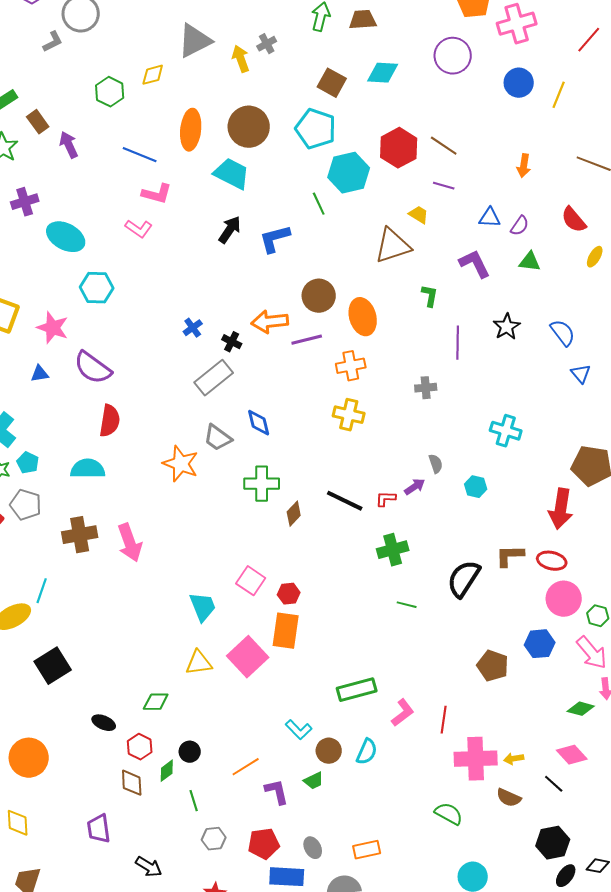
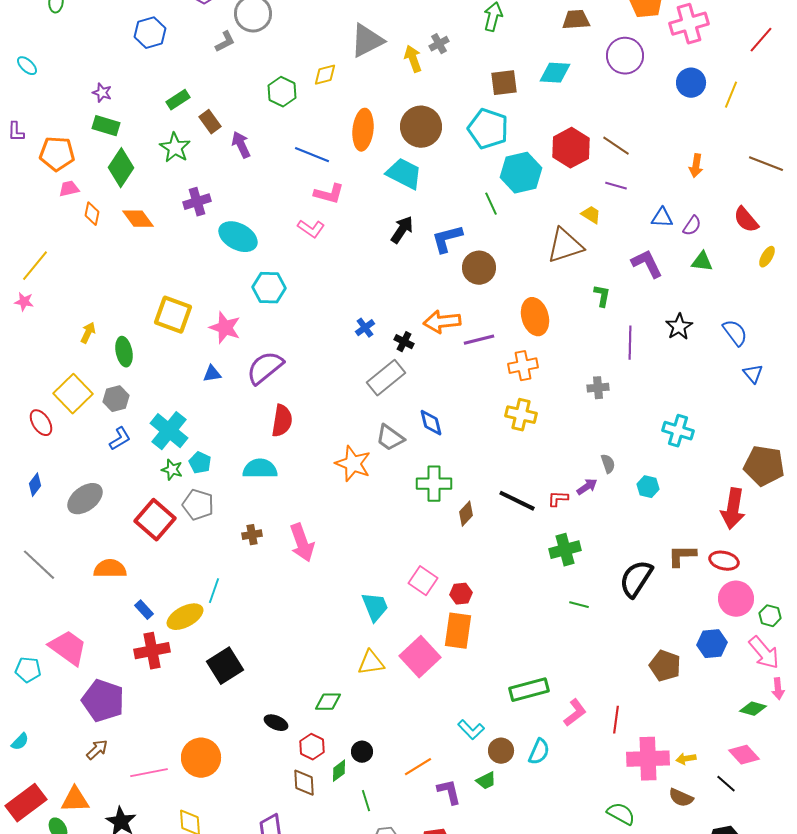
brown trapezoid: (363, 20) -> (576, 20), moved
brown square: (332, 83) -> (504, 83), turned -36
brown circle: (319, 296) -> (479, 268), moved
purple semicircle: (93, 368) -> (265, 368), turned 105
brown cross: (80, 535) -> (252, 535), size x0.6

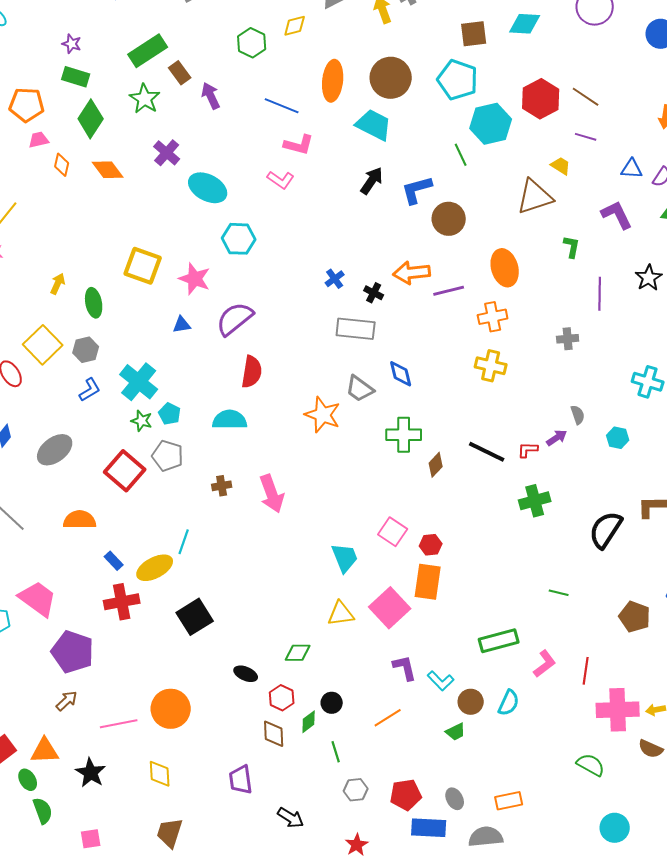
green rectangle: (178, 100) -> (148, 51), size x1.6
purple cross: (197, 202) -> (167, 153), turned -32
gray rectangle: (386, 378) -> (356, 329), turned 45
green line: (579, 605) -> (559, 593), moved
purple L-shape: (449, 792) -> (405, 668), moved

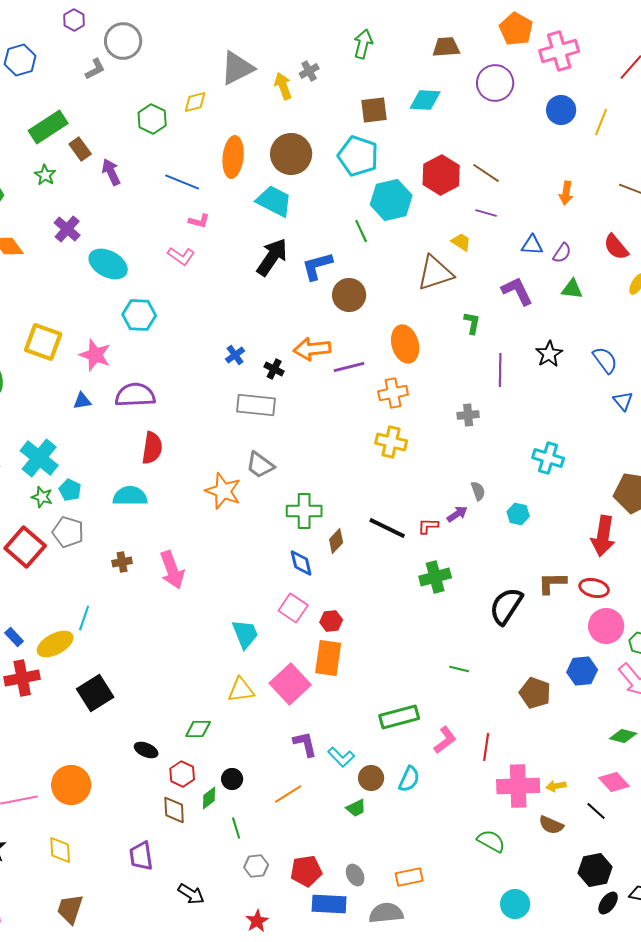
green star: (145, 99) -> (45, 175), size x0.7
pink L-shape: (299, 145) -> (199, 221), size x0.7
black arrow: (372, 181) -> (272, 257), size x1.4
purple semicircle: (235, 319) -> (135, 395), turned 36
blue diamond: (401, 374) -> (301, 563), moved

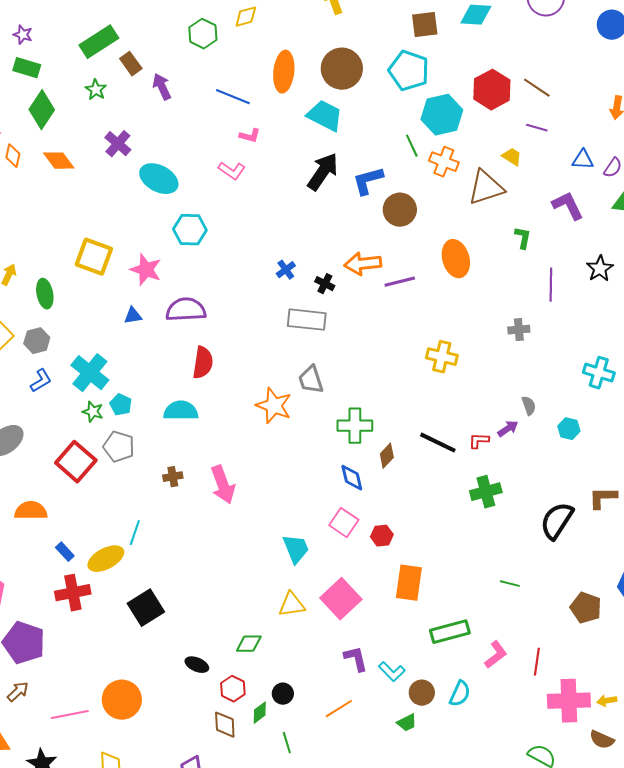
orange cross: (393, 393) -> (444, 162), moved, turned 32
gray trapezoid: (260, 465) -> (311, 380), turned 36
orange rectangle: (328, 658) -> (409, 583), moved

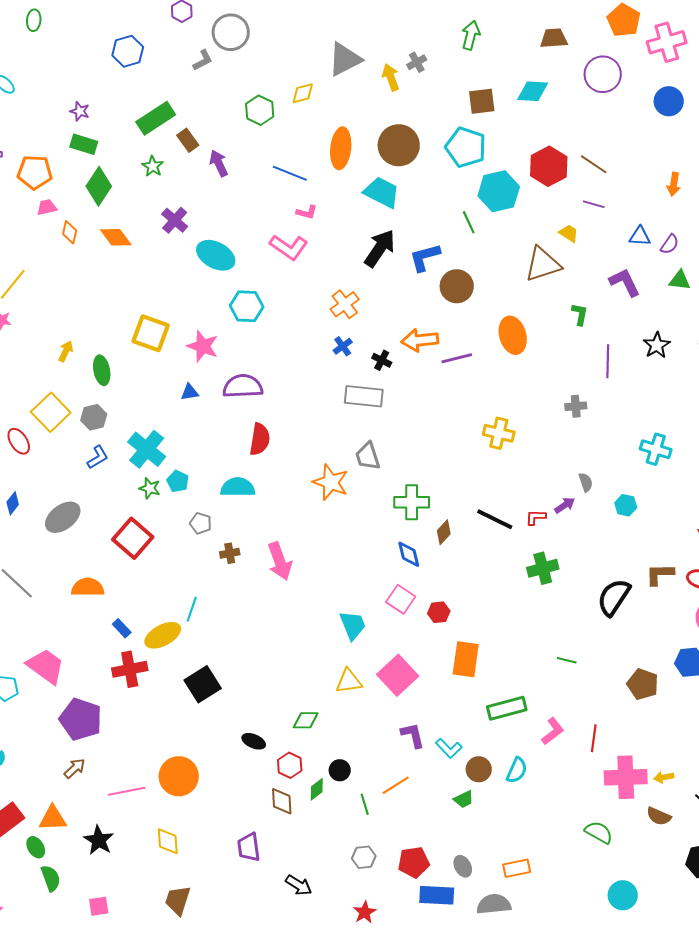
orange cross: (444, 162) -> (345, 304), moved, turned 32
pink L-shape: (232, 171) -> (289, 247), size x1.4
gray pentagon: (119, 447) -> (201, 523), moved, size x0.7
green line: (287, 743) -> (365, 804), moved

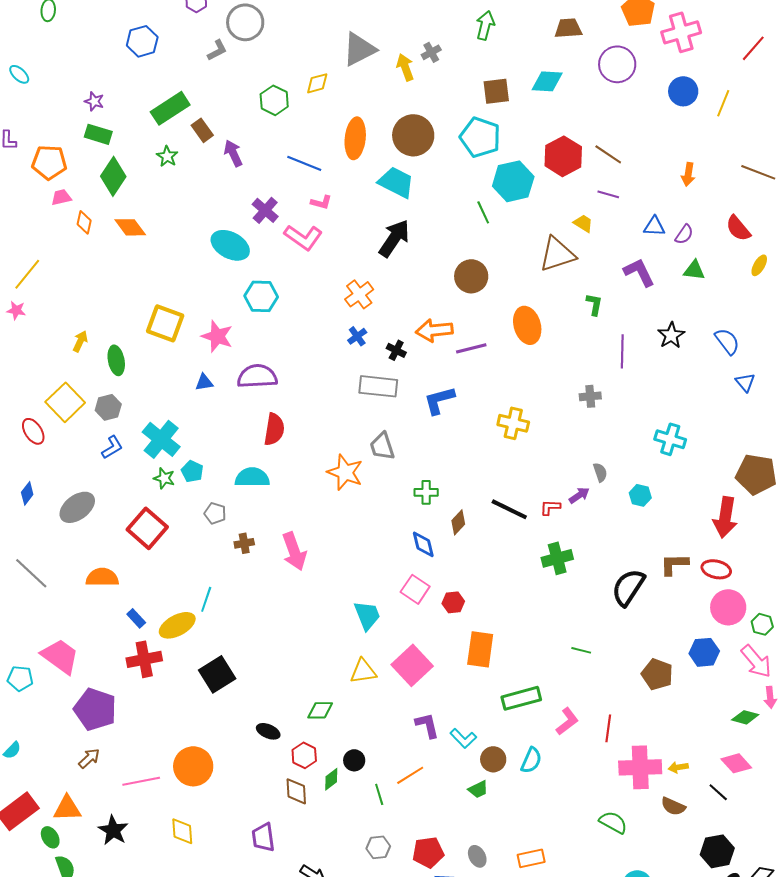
purple cross: (175, 220) -> (265, 210), moved
blue L-shape: (425, 257) -> (439, 400), moved
green cross: (412, 502) -> (426, 492), size x0.7

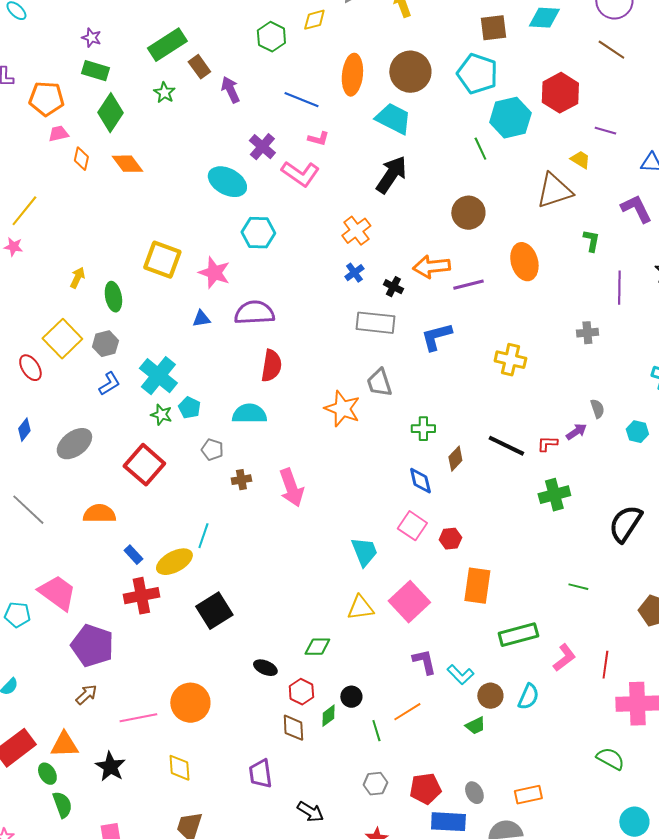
brown line: (608, 154) -> (611, 50), moved

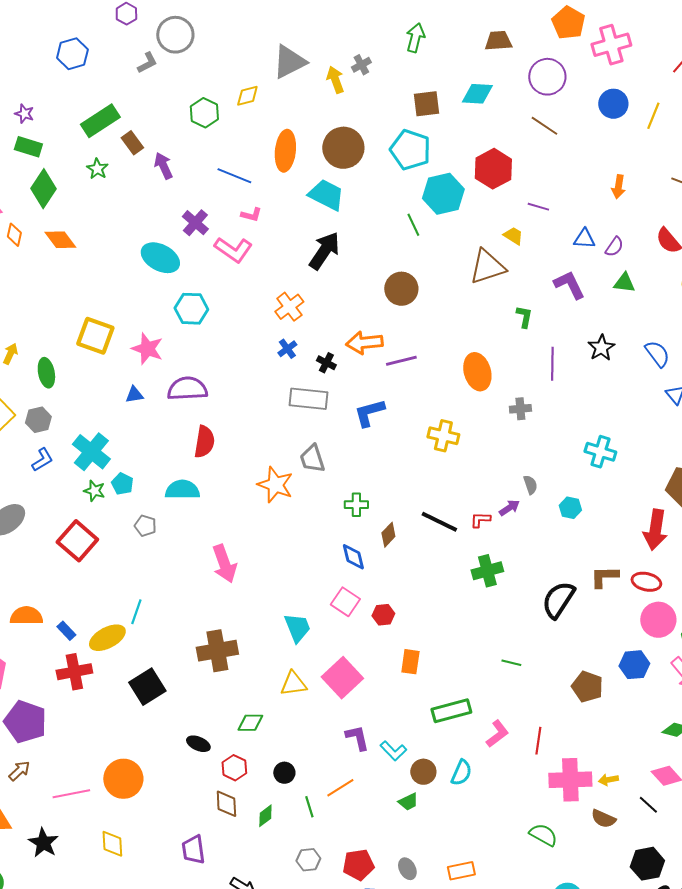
orange ellipse: (524, 262) -> (477, 372), moved
brown cross: (241, 480) -> (217, 651), moved, size x2.0
orange semicircle: (99, 514) -> (26, 616), moved
orange rectangle: (477, 586) -> (410, 662), size x0.7
green diamond: (328, 716) -> (265, 816), moved

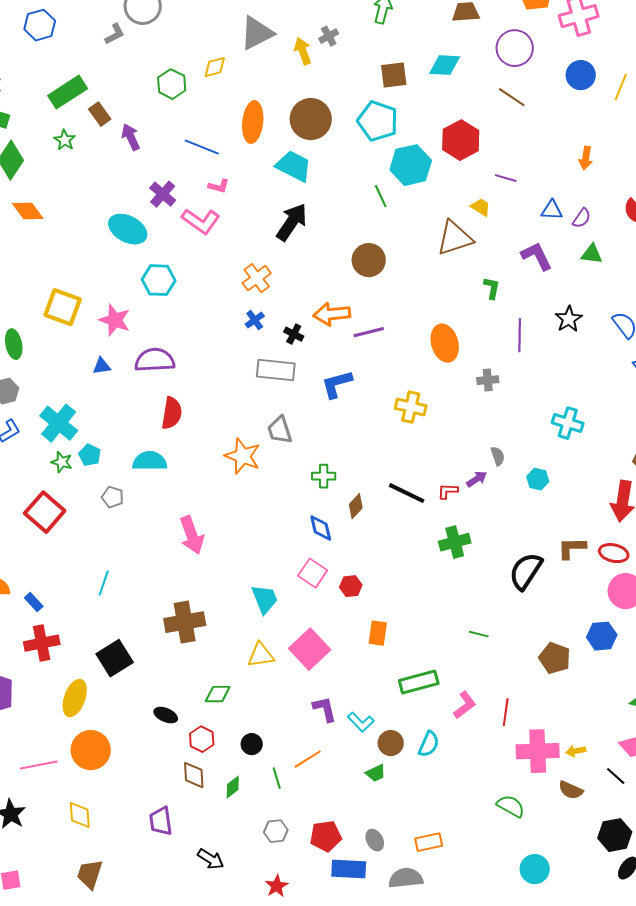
yellow ellipse: (107, 638) -> (75, 698), moved, turned -42

